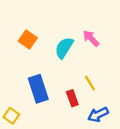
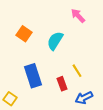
pink arrow: (91, 38) -> (78, 16), moved

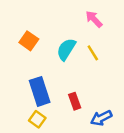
yellow line: (77, 71) -> (93, 53), moved
yellow square: (10, 99) -> (37, 119), moved

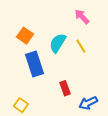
blue rectangle: (40, 91) -> (35, 64), moved
yellow square: (37, 119) -> (21, 105), moved

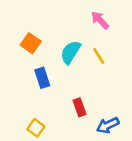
blue rectangle: (35, 64) -> (42, 78), size x0.7
yellow square: (21, 105) -> (36, 128), moved

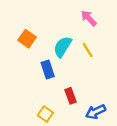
blue rectangle: (42, 78) -> (48, 70), moved
yellow square: (36, 128) -> (45, 114), moved

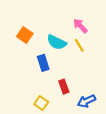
pink arrow: (89, 18) -> (80, 26), moved
cyan semicircle: (62, 47) -> (57, 42), turned -96

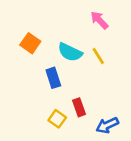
pink arrow: (80, 26) -> (99, 20), moved
yellow square: (41, 103) -> (57, 119), moved

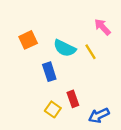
pink arrow: (99, 20) -> (102, 27), moved
orange square: (30, 43) -> (28, 40), turned 30

